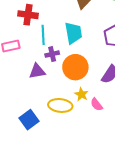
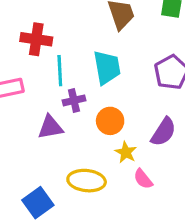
orange circle: (75, 67) -> (110, 121), size x0.7
yellow star: (81, 94) -> (126, 152), moved

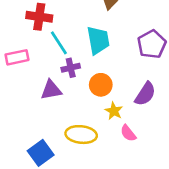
cyan line: (60, 71) -> (59, 43), turned -30

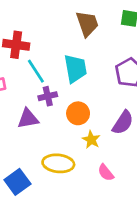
pink semicircle: (128, 133) -> (106, 173), moved

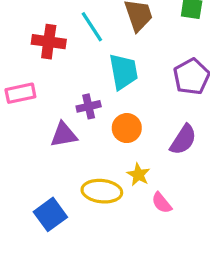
cyan line: (36, 71) -> (92, 27), moved
yellow star: (91, 140) -> (138, 175), moved

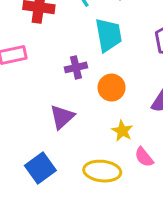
purple triangle: (64, 135) -> (62, 117), moved, turned -32
yellow ellipse: (102, 191) -> (102, 171), moved

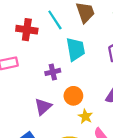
orange circle: (112, 88) -> (73, 96), moved

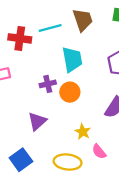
cyan line: (55, 20) -> (50, 28), turned -72
orange circle: (73, 96) -> (70, 92), moved

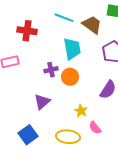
brown trapezoid: (83, 20) -> (92, 25), moved, turned -35
cyan line: (50, 28) -> (64, 18), moved, turned 36

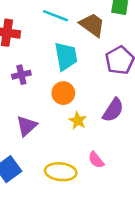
purple cross: (51, 70) -> (21, 75), moved
yellow star: (81, 111) -> (78, 121), moved

